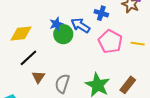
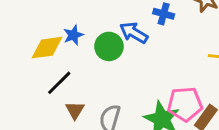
blue star: (56, 24) -> (73, 35), moved
pink pentagon: (110, 41) -> (185, 104), moved, turned -30

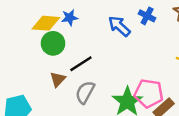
green circle: (109, 46) -> (53, 43), moved
black line: (59, 83) -> (81, 64), moved

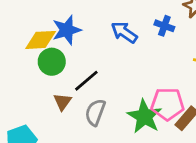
blue cross: (147, 16) -> (164, 26), moved
blue star: (70, 18) -> (67, 30), size x1.5

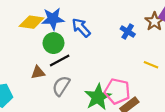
blue arrow: (124, 32) -> (81, 28), moved
green circle: (52, 62) -> (53, 43), moved
brown triangle: (62, 102) -> (38, 72), turned 32

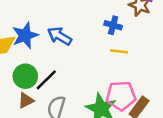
green circle: (53, 43) -> (25, 76), moved
yellow line: (151, 65) -> (119, 51), moved

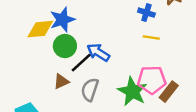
blue arrow: (60, 36) -> (98, 52), moved
green circle: (25, 76) -> (65, 46), moved

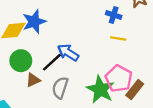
green circle: (65, 46) -> (21, 61), moved
pink pentagon: (152, 80) -> (119, 79), turned 30

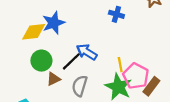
blue cross: (114, 15) -> (116, 14), moved
yellow line: (118, 39) -> (120, 65), moved, turned 72

